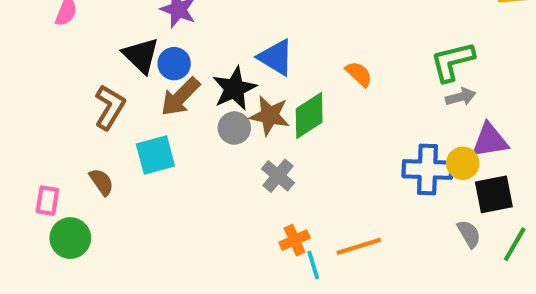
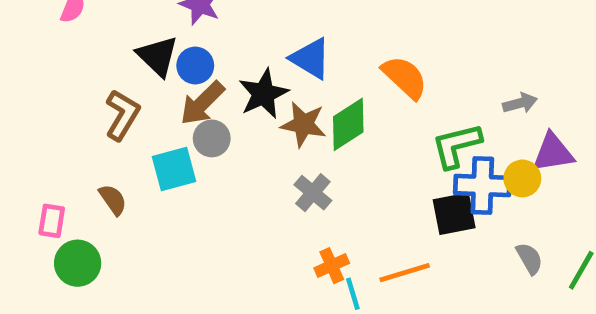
green L-shape: (452, 62) -> (456, 146), moved
orange semicircle: (359, 74) -> (405, 77), size x1.5
gray circle: (234, 128) -> (212, 138), moved
black square: (494, 194) -> (454, 214), moved

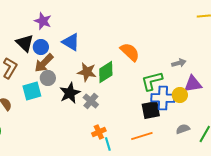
blue triangle: (311, 58) -> (71, 42), moved
black star: (263, 94) -> (70, 93), moved
gray semicircle: (529, 258) -> (183, 129), turned -80
orange line: (405, 273) -> (142, 136), moved

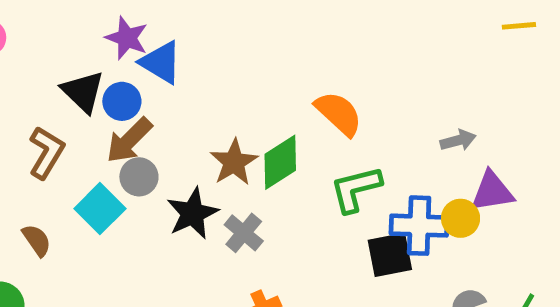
blue triangle: (71, 42) -> (161, 62), moved
brown star: (87, 72) -> (234, 162), turned 30
green L-shape: (152, 81) -> (356, 189), moved
cyan square: (32, 91) -> (100, 209), turned -30

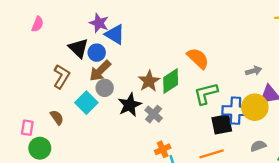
yellow circle: (461, 218) -> (255, 107), size x1.5

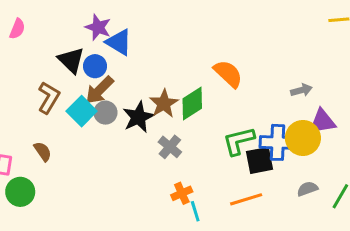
green L-shape: (206, 94) -> (239, 141), moved
cyan square: (86, 103) -> (82, 111), moved
black star: (130, 105) -> (138, 117), moved

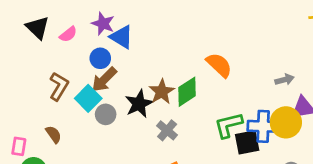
pink semicircle: (17, 29) -> (68, 34), moved, turned 30
black triangle: (71, 60) -> (38, 28), moved
gray circle: (105, 113) -> (106, 114), moved

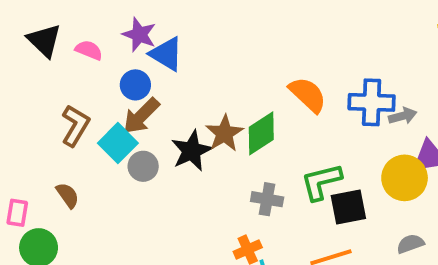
pink semicircle: (68, 34) -> (89, 50), turned -120
blue cross: (263, 126) -> (372, 102), moved
gray cross: (167, 130) -> (267, 199), moved, turned -30

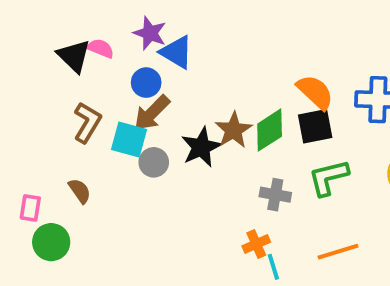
black triangle: (44, 40) -> (74, 56), moved
cyan square: (118, 143) -> (129, 140), turned -30
black square: (348, 207) -> (315, 126), moved

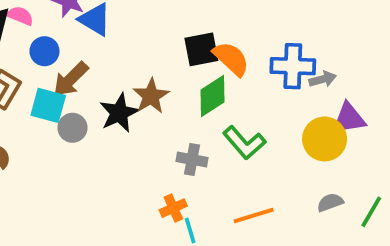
blue circle: (146, 83) -> (44, 51), moved
black square: (315, 126) -> (201, 49), moved
green diamond: (270, 130) -> (213, 96), moved
green L-shape: (328, 178) -> (244, 143), turned -117

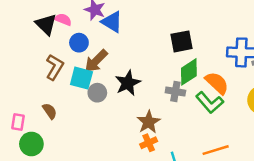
orange semicircle: (231, 59) -> (217, 83), moved
brown star: (151, 96) -> (149, 122), moved
gray cross: (192, 160) -> (175, 91), moved
orange cross: (173, 208) -> (149, 143), moved

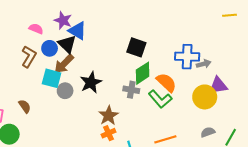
black triangle: (46, 24) -> (67, 44), moved
black square: (182, 41) -> (136, 47), turned 30
brown L-shape: (55, 67) -> (29, 57), moved

